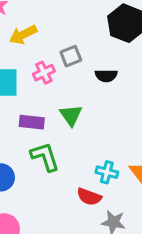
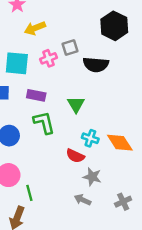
black semicircle: (106, 76) -> (96, 65), size x1.5
green triangle: (71, 115) -> (76, 104), moved

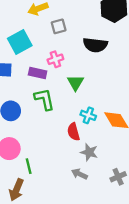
gray square: (70, 47) -> (59, 26), moved
pink cross: (49, 58) -> (55, 59), moved
cyan square: (17, 63) -> (20, 42), turned -35
red semicircle: (75, 156) -> (73, 132), turned 48

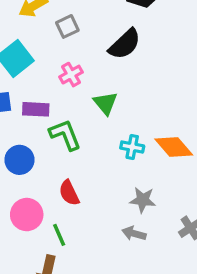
black semicircle: (95, 45) -> (125, 44), turned -40
purple rectangle: (38, 73) -> (36, 109), moved
red semicircle: (73, 132) -> (69, 193), moved

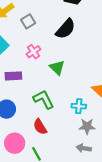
green L-shape: (65, 135) -> (44, 99), moved
cyan cross: (132, 147) -> (79, 106), moved

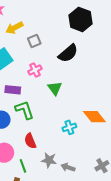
green L-shape: (44, 99) -> (25, 110), moved
cyan cross: (79, 106) -> (69, 127), turned -32
gray star: (87, 126) -> (49, 160), moved

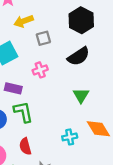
black hexagon: (80, 19) -> (81, 20), moved
green triangle: (55, 88) -> (81, 95), moved

